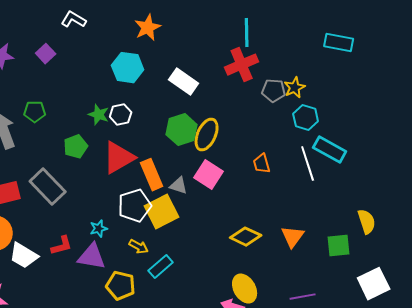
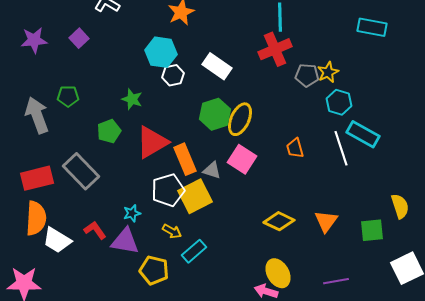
white hexagon: (121, 115) -> (173, 75), moved
red L-shape: (62, 246) -> (95, 230), turned -110

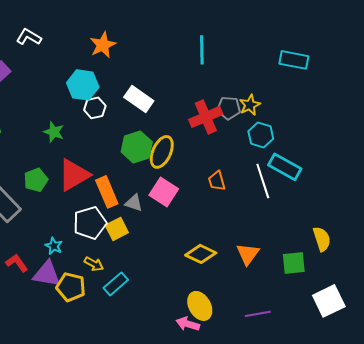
red cross: (275, 49) -> (206, 117), moved
green pentagon: (109, 131) -> (36, 180), moved
yellow square: (195, 196) -> (117, 229), size x0.7
cyan star: (132, 213) -> (54, 246), turned -30
yellow pentagon: (154, 270) -> (71, 287), moved

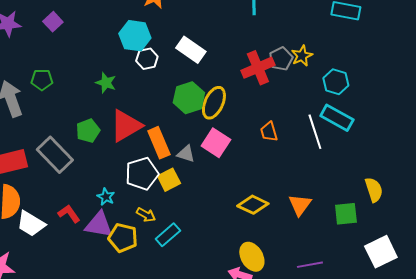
gray pentagon: (229, 108) -> (281, 59), turned -30
cyan hexagon: (261, 135) -> (336, 82), moved

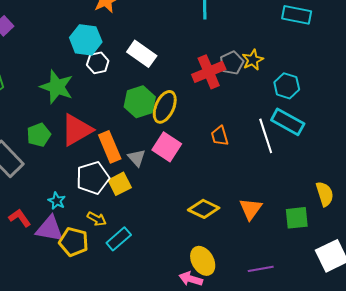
green star: (106, 83) -> (57, 87), size x1.6
gray triangle: (186, 154) -> (137, 158), turned 30

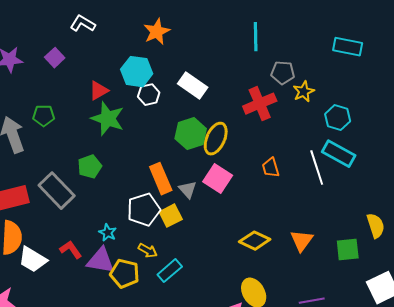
gray pentagon: (232, 63) -> (283, 73), moved, turned 30
red triangle: (77, 130) -> (99, 91), moved, size x0.6

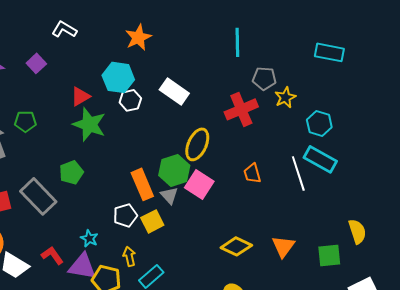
green hexagon: (191, 134) -> (174, 170), moved
white pentagon: (144, 210) -> (125, 215), size x0.7
yellow arrow: (148, 251) -> (129, 256), turned -132

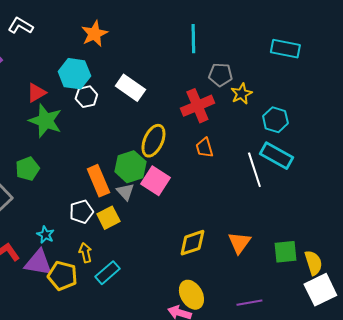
orange trapezoid: (252, 173) -> (204, 148), moved
yellow semicircle: (357, 231) -> (313, 263), moved
yellow diamond: (236, 246) -> (192, 243), turned -44

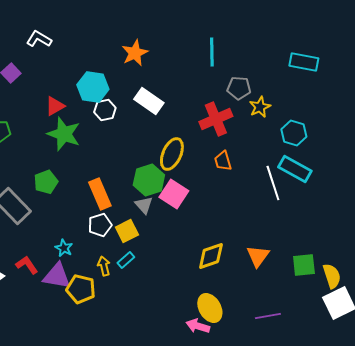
orange star: (94, 34) -> (135, 53), moved
orange rectangle: (98, 181) -> (100, 194), moved
cyan rectangle: (107, 273) -> (126, 260), moved, size x0.7

